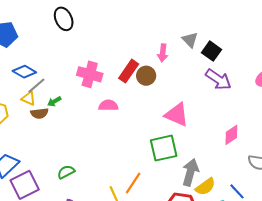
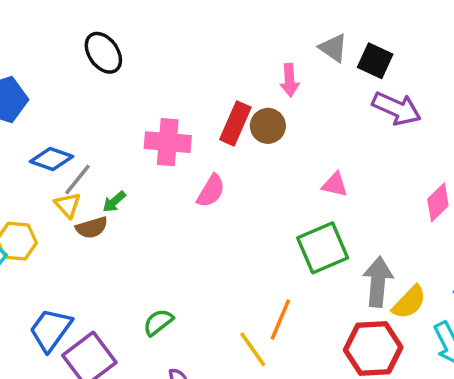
yellow triangle: (28, 99) -> (68, 205), turned 35
pink semicircle: (108, 105) -> (211, 191), turned 132
pink triangle: (177, 115) -> (335, 185), size x0.6

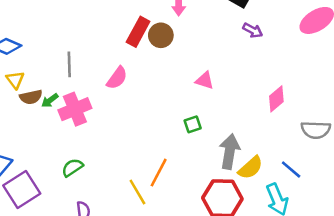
purple arrow: (397, 109) -> (253, 30), size x0.6
pink cross: (168, 142) -> (75, 109), moved, turned -32
gray line: (77, 180) -> (69, 64), moved, turned -45
green arrow: (114, 202) -> (50, 100), moved
green square: (323, 248) -> (193, 124), size x0.5

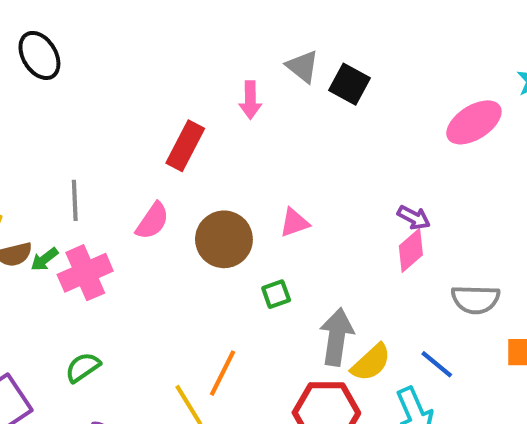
purple arrow: (253, 30) -> (414, 218), moved
brown circle: (161, 35) -> (224, 239), moved, size x1.4
pink triangle: (205, 80) -> (294, 223), turned -36

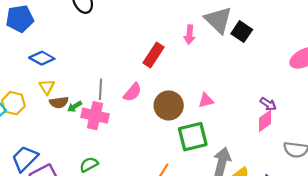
gray triangle: (303, 66) -> (218, 20), size x1.6
gray line: (75, 200) -> (100, 89), moved
pink cross: (85, 273) -> (95, 116), turned 30
green square: (276, 294) -> (193, 137), size x2.0

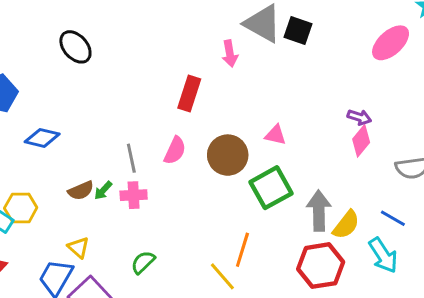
yellow triangle: (47, 87) -> (78, 247), moved
pink triangle: (206, 100) -> (275, 135), turned 42
pink cross: (95, 116) -> (134, 195), size x0.7

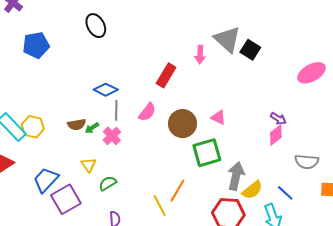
blue diamond: (42, 138) -> (106, 90), moved
pink cross: (134, 195) -> (112, 136), turned 36
yellow triangle: (78, 247) -> (89, 165), moved

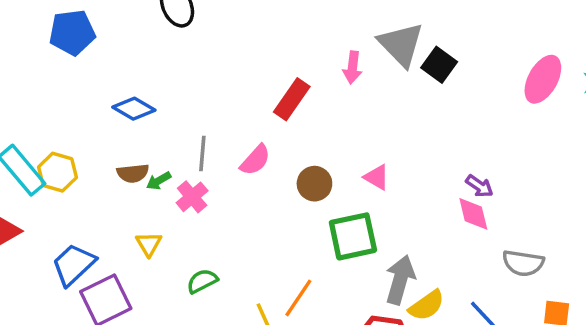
pink ellipse: (312, 73) -> (543, 79), moved, turned -36
blue diamond: (106, 90) -> (134, 109), moved
brown circle: (183, 124) -> (314, 184), size x0.7
pink diamond: (276, 135) -> (473, 214), turned -70
green semicircle: (108, 183) -> (202, 281), moved

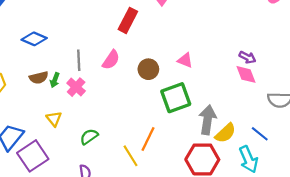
green arrow: (159, 181) -> (55, 80), turned -32

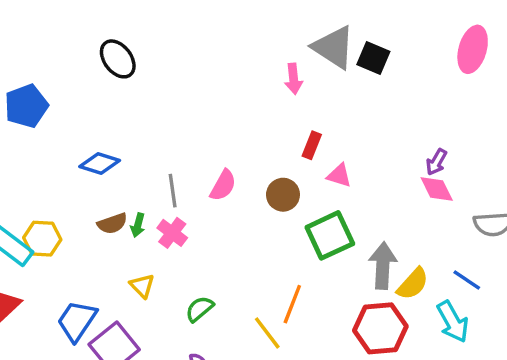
red rectangle: (128, 20) -> (312, 145), moved, size x0.7
purple arrow: (247, 57) -> (436, 162), turned 98

